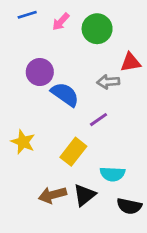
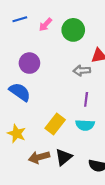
blue semicircle: (65, 94) -> (20, 92), moved
purple line: (98, 120) -> (86, 99), moved, turned -48
yellow star: (23, 142) -> (17, 134), moved
cyan semicircle: (112, 174) -> (85, 125), moved

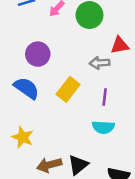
yellow rectangle: (55, 124) -> (68, 89), moved

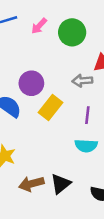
purple circle: (38, 54) -> (31, 83), moved

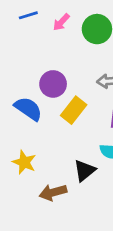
black triangle: (61, 184) -> (85, 170), moved

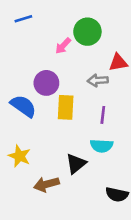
pink arrow: (61, 22) -> (63, 46), moved
yellow rectangle: (74, 110) -> (66, 107), turned -35

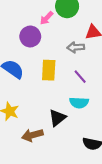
purple circle: (46, 83) -> (30, 36), moved
purple line: (103, 115) -> (80, 77), turned -48

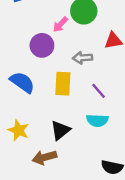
gray arrow: (76, 47) -> (83, 58), moved
black triangle: (57, 118) -> (60, 130), moved

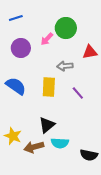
purple circle: (42, 45) -> (21, 48), moved
cyan semicircle: (97, 120) -> (60, 143), moved
yellow star: (19, 130) -> (13, 136), moved

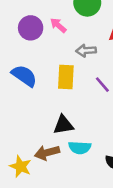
pink arrow: (47, 39) -> (58, 25), moved, turned 88
black triangle: (47, 125) -> (63, 125), turned 30
yellow star: (13, 136) -> (21, 166), moved

